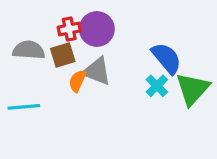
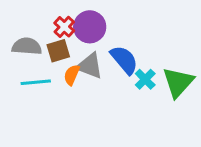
red cross: (69, 29) -> (64, 27), turned -36
blue semicircle: (167, 58) -> (124, 60), moved
cyan line: (24, 107) -> (36, 82), moved

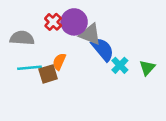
brown square: (58, 51) -> (48, 74), moved
gray triangle: (90, 66) -> (90, 34), moved
green triangle: (178, 82) -> (147, 68), size x0.6

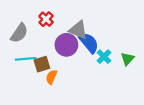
purple circle: (74, 22) -> (66, 45), moved
gray semicircle: (22, 38) -> (19, 33), turned 120
orange semicircle: (59, 62) -> (51, 77), moved

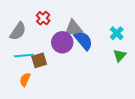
gray triangle: (78, 30) -> (73, 28), turned -30
cyan cross: (104, 57) -> (117, 33), moved
orange semicircle: (51, 77) -> (25, 80), moved

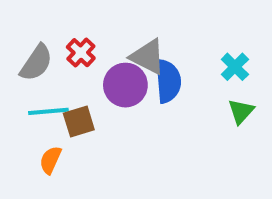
red cross: (43, 18) -> (81, 53), moved
gray triangle: (73, 28) -> (148, 57), turned 36
blue semicircle: (83, 40) -> (168, 81), turned 35

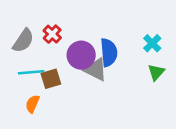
gray triangle: (148, 57) -> (96, 70), moved

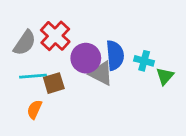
red cross: (52, 34) -> (55, 36), size x1.5
cyan cross: (152, 43) -> (144, 61), moved, turned -30

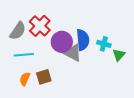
brown square: (54, 83) -> (44, 77), moved

